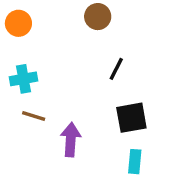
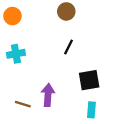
black line: (116, 69) -> (69, 47), moved
brown line: (34, 116) -> (23, 104), moved

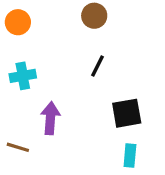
purple arrow: (48, 95) -> (50, 118), moved
brown line: (23, 104) -> (18, 147), moved

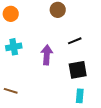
black line: (97, 66) -> (75, 41), moved, turned 40
purple arrow: (50, 118) -> (47, 55), moved

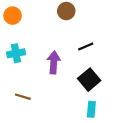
black square: (78, 70) -> (89, 80), turned -30
brown line: (11, 91) -> (23, 97), moved

